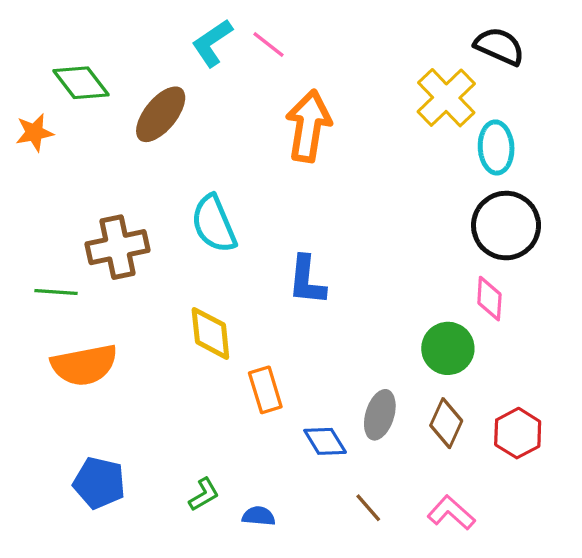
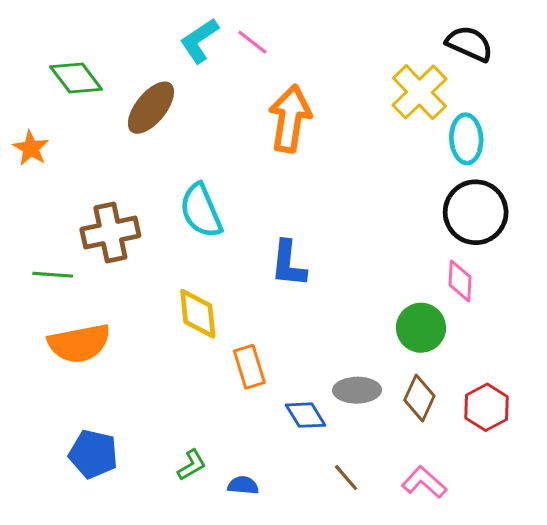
orange star: (34, 133) -> (31, 148), moved, turned -30
gray ellipse: (380, 415) -> (357, 390), turned 72

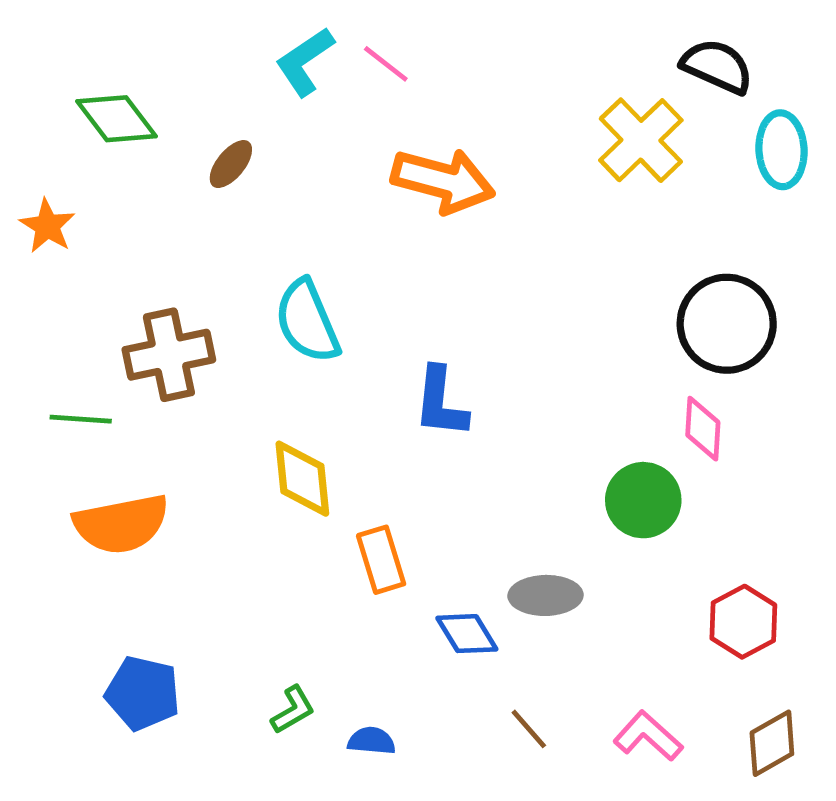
brown ellipse: (151, 108) -> (231, 164), size x0.6
orange arrow: (290, 119) -> (443, 181), turned 96
cyan ellipse: (466, 139) -> (781, 150), moved
brown diamond: (419, 398) -> (772, 743), moved, turned 36

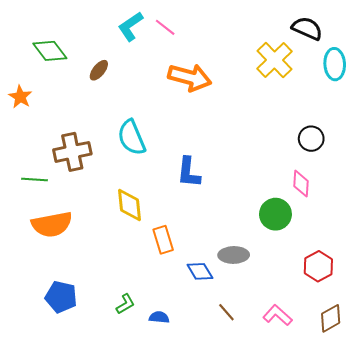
black circle: (727, 324) -> (311, 139), size x0.6

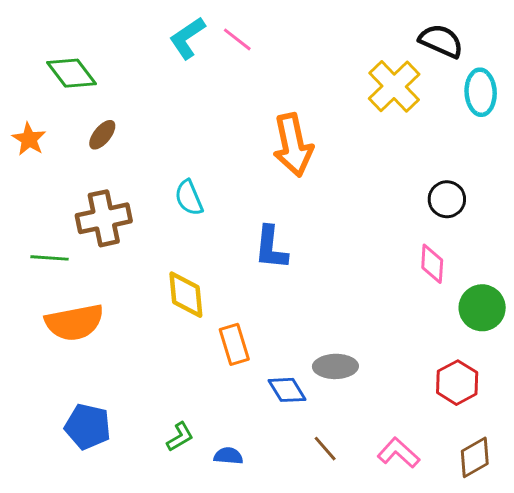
brown ellipse: (99, 70) -> (102, 135), moved
orange arrow: (190, 77) -> (293, 145), moved, turned 63
cyan semicircle: (132, 138) -> (189, 198), size x0.7
green circle: (275, 214) -> (482, 308), moved

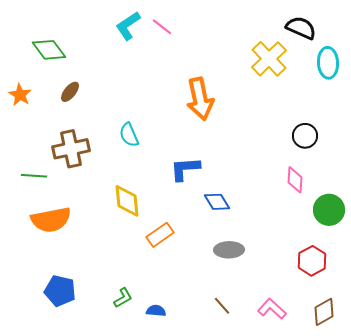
blue L-shape: (271, 248) -> (185, 169), turned 80
orange rectangle: (234, 344) -> (160, 235), turned 72
blue diamond: (287, 390) -> (217, 202), moved

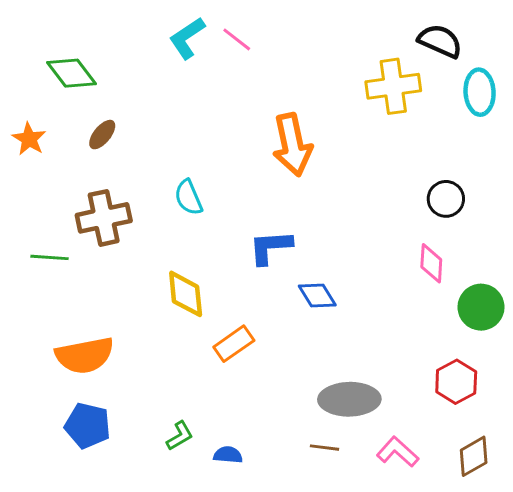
yellow cross: (269, 59) -> (393, 86), turned 36
orange semicircle: (51, 220) -> (85, 355), moved
gray ellipse: (229, 250) -> (349, 399), moved, size x1.4
brown line: (222, 306) -> (325, 448), turned -42

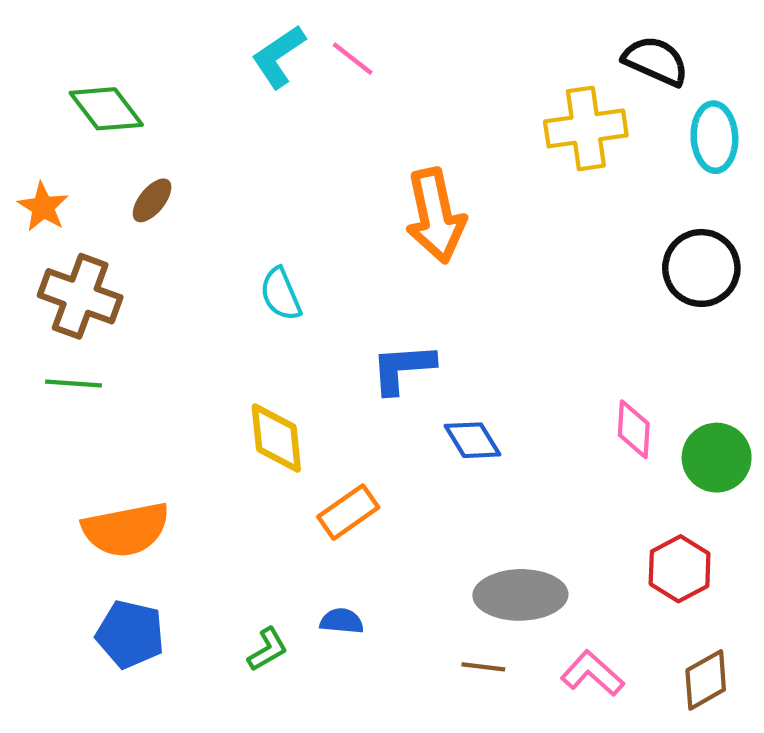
black circle: (446, 199) -> (701, 268), moved, size x1.4
brown cross: (104, 218) -> (80, 296), moved, turned 32
pink diamond: (431, 263) -> (634, 429), moved
blue semicircle: (228, 455) -> (342, 621), moved

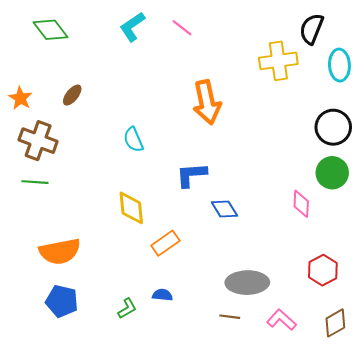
pink line: (353, 59) -> (182, 28), moved
black semicircle: (656, 61) -> (311, 29), turned -92
green diamond: (106, 109) -> (50, 30), moved
green circle: (717, 458) -> (332, 173), moved

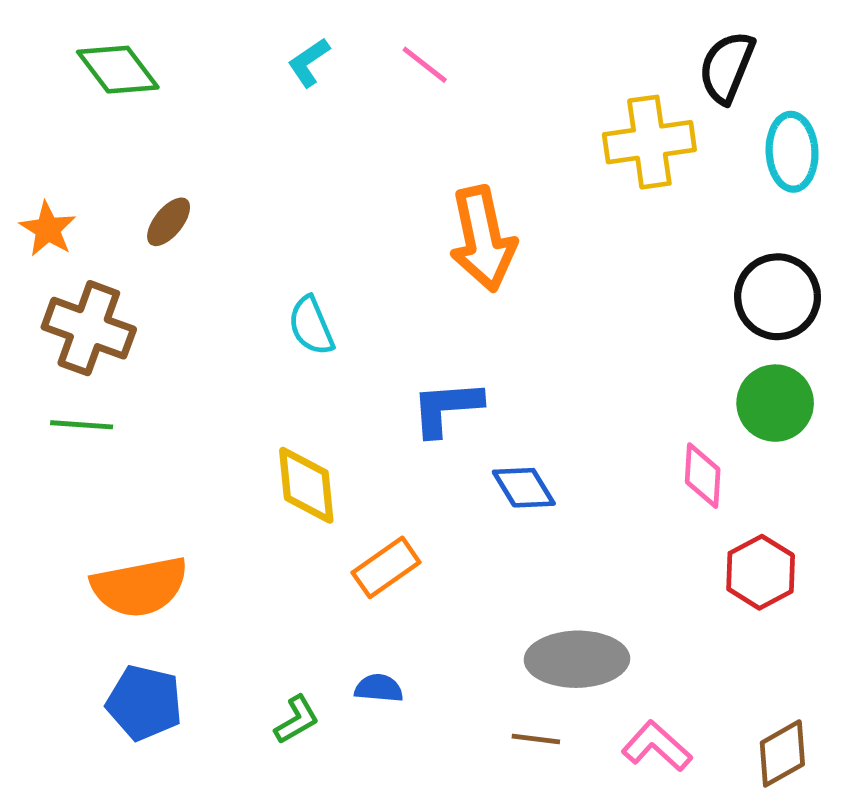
cyan L-shape: (132, 27) -> (309, 62), size x0.7
red hexagon: (323, 270) -> (761, 572), moved

